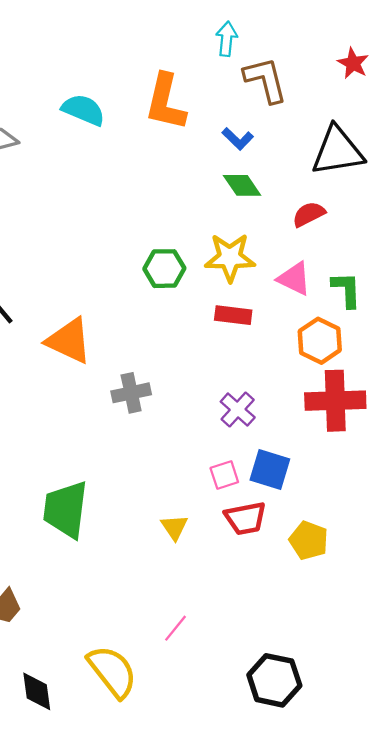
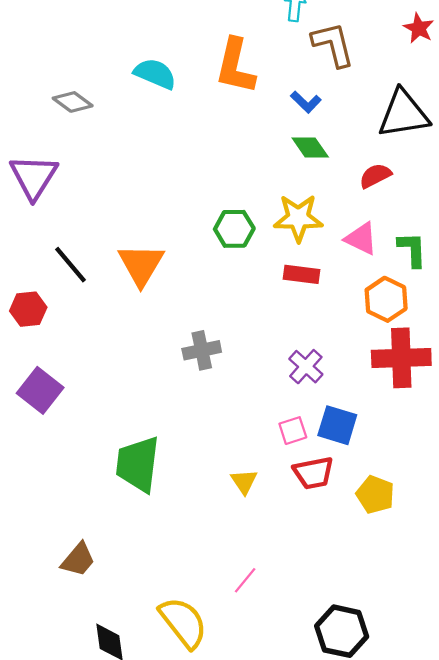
orange triangle: (69, 341) -> (141, 265), moved, turned 36

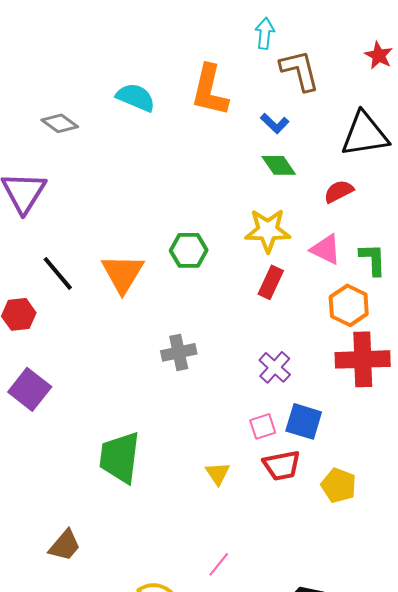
green hexagon: (234, 229) -> (189, 250), moved
red rectangle: (302, 274) -> (271, 282), turned -72

